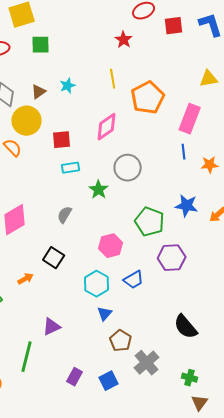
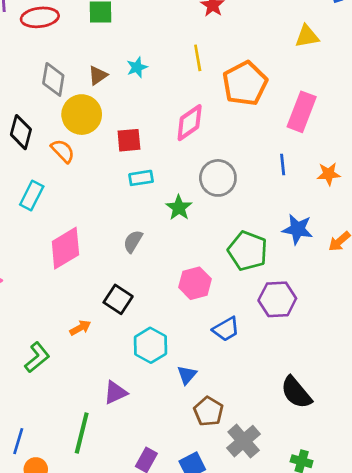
yellow triangle: (209, 79) -> (307, 36), moved
blue line: (184, 152) -> (283, 164), moved
cyan hexagon: (97, 284) -> (150, 345), moved

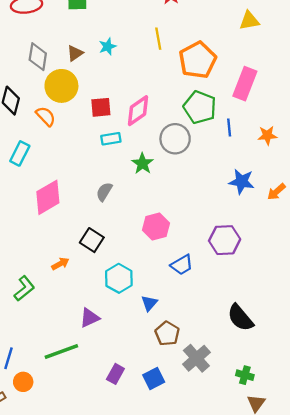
pink diamond: (190, 123) -> (138, 111), moved
green pentagon: (248, 251) -> (200, 107), moved
green line: (82, 433) -> (61, 351), turned 56

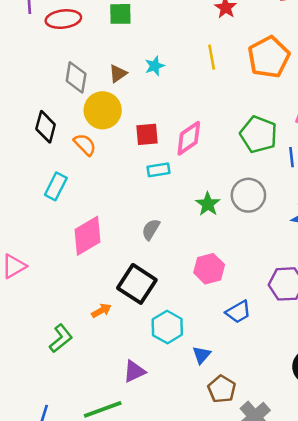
orange pentagon: (198, 60) -> (269, 57), moved
gray circle: (175, 139) -> (248, 195), moved
green star: (142, 164) -> (208, 204), moved
black square: (92, 240) -> (137, 284), size x1.4

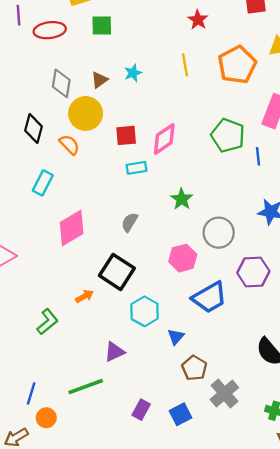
gray circle: (248, 195) -> (219, 233), moved
blue trapezoid: (238, 312) -> (209, 297), size x1.5

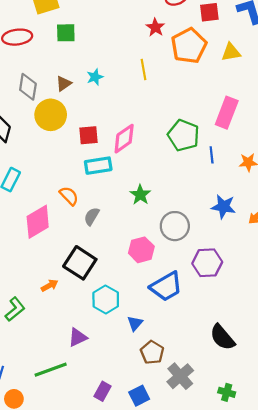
orange pentagon: (237, 65) -> (189, 46), moved
orange semicircle: (69, 145) -> (69, 196), moved
cyan rectangle: (136, 168) -> (98, 166), size x1.4

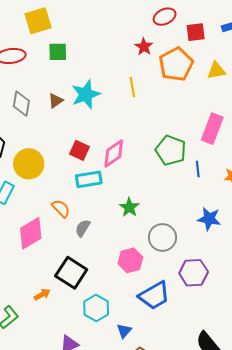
cyan star: (95, 77) -> (86, 94), size x1.8
yellow circle: (51, 115) -> (29, 164), moved
red square: (88, 135) -> (80, 150), turned 30

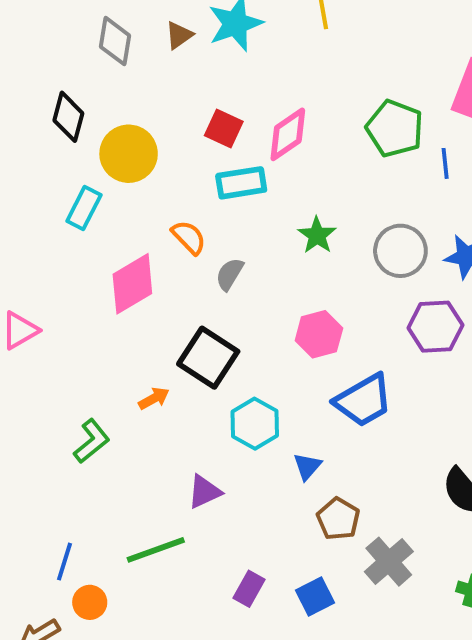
gray circle: (162, 237) -> (400, 251), moved
purple hexagon: (194, 273) -> (435, 327), moved

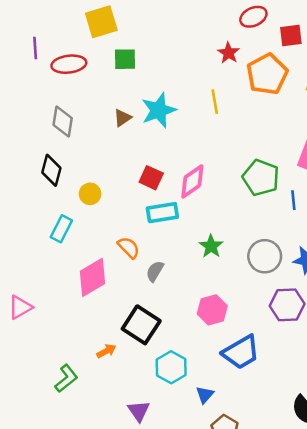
gray diamond: (115, 41) -> (63, 122), moved
yellow circle: (129, 154) -> (90, 194), size x0.6
purple triangle: (204, 492) -> (139, 411), turned -40

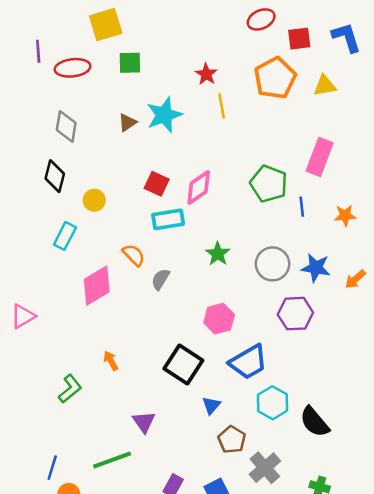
red star: (228, 53) -> (206, 74), moved
black square: (141, 325) -> (183, 365), moved
orange arrow: (106, 351) -> (111, 361), turned -90
cyan hexagon: (171, 367) -> (273, 403), moved

